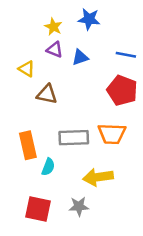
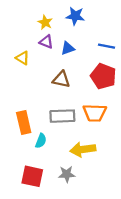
brown triangle: (47, 94) -> (61, 79), moved

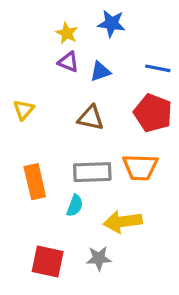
yellow triangle: (23, 58) -> (24, 110), moved, turned 40
cyan semicircle: (41, 141) -> (75, 206), moved

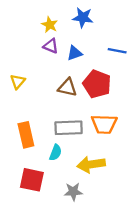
red pentagon: (153, 113) -> (97, 84), moved
red square: (48, 261) -> (32, 180), moved

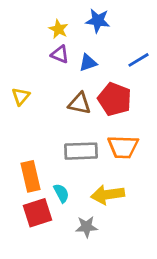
blue line: (117, 51) -> (138, 60), turned -42
orange rectangle: (26, 135) -> (30, 176), moved
cyan semicircle: (56, 153) -> (61, 193), moved, turned -49
red square: (32, 180) -> (37, 213), turned -30

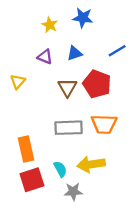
purple triangle: (60, 54) -> (45, 57), moved
brown triangle: (80, 103) -> (67, 87), turned 48
cyan semicircle: (61, 193) -> (60, 169), moved

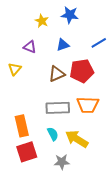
purple triangle: (45, 57) -> (30, 47), moved
red pentagon: (97, 84) -> (82, 71), turned -30
brown triangle: (67, 87) -> (57, 74), turned 36
yellow arrow: (91, 164) -> (77, 139), turned 40
cyan semicircle: (60, 169) -> (53, 134), moved

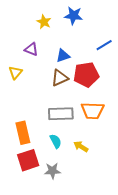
blue triangle: (63, 45) -> (63, 56), moved
yellow arrow: (77, 139) -> (81, 146), size x0.6
gray star: (62, 162) -> (52, 171), moved

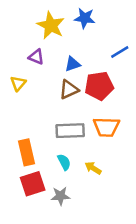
yellow star: (44, 22) -> (51, 25), size x1.6

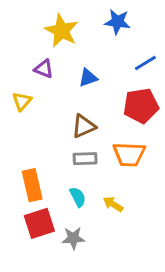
blue star: (85, 18) -> (117, 22), moved
red pentagon: (99, 86) -> (141, 106), moved
brown triangle: (69, 89) -> (84, 126), moved
gray rectangle: (70, 131) -> (85, 159), size x0.7

